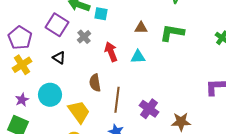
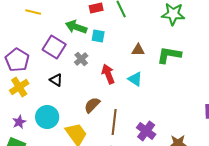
cyan triangle: (138, 57) -> (135, 79), turned 35
brown semicircle: (95, 83) -> (92, 105), turned 54

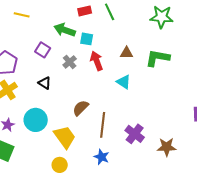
purple square: (54, 47) -> (43, 50), size x0.7
red arrow: (108, 74) -> (97, 61), moved

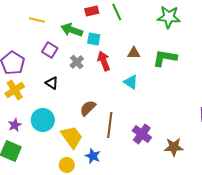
yellow line: (22, 15) -> (37, 20), moved
blue star: (102, 157) -> (93, 156), moved

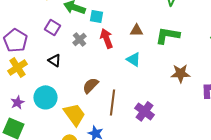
brown star: (174, 147) -> (180, 73), moved

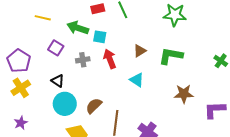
brown triangle: (136, 30) -> (140, 51), turned -32
gray cross: (80, 39) -> (83, 60), turned 32
cyan circle: (46, 97) -> (65, 104), moved

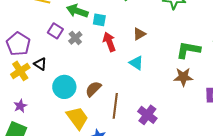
green L-shape: (171, 56) -> (188, 50), moved
gray cross: (83, 60) -> (75, 38), moved, turned -32
black triangle: (58, 81) -> (40, 64), moved

